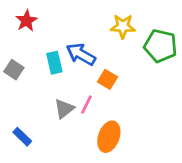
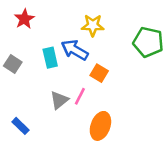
yellow star: (123, 26) -> (93, 25), moved

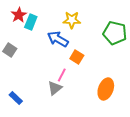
cyan rectangle: (50, 58) -> (31, 22), moved, turned 35
gray triangle: (59, 100) -> (55, 88), moved
orange ellipse: (100, 126) -> (106, 89), moved

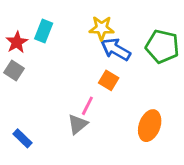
red star: (19, 15) -> (17, 42), moved
blue arrow: (58, 39) -> (116, 49), moved

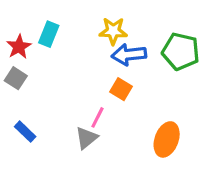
blue arrow: (116, 49) -> (129, 55), turned -36
blue rectangle: (22, 138) -> (25, 132), moved

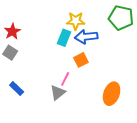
cyan rectangle: (49, 34) -> (64, 38), moved
green pentagon: (181, 51) -> (121, 18), moved
orange square: (121, 89) -> (81, 60), turned 32

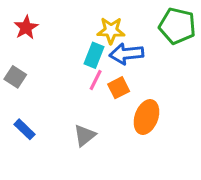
red star: (12, 31) -> (26, 27), moved
pink line: (65, 79) -> (96, 80), moved
orange ellipse: (112, 94) -> (146, 117), moved

